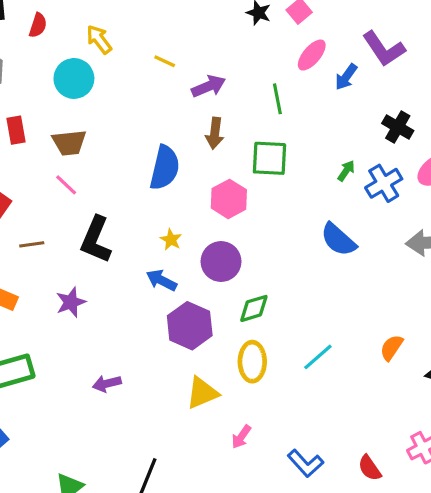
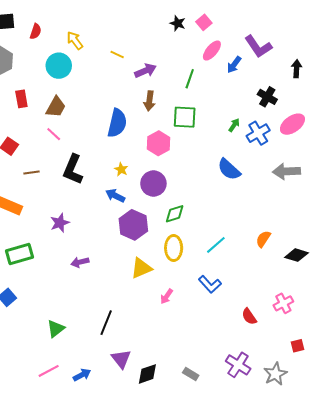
green line: (277, 99) -> (190, 79), turned 30
brown trapezoid: (69, 143) -> (56, 107), turned -55
purple star: (71, 302) -> (60, 223), moved
blue L-shape: (305, 463) -> (210, 284), moved

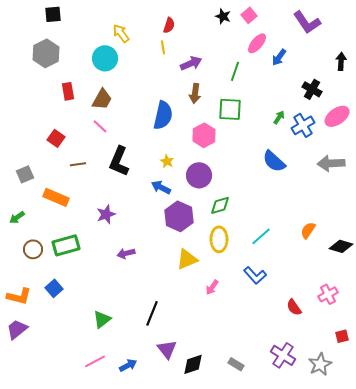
red semicircle: (36, 31) -> (169, 25), moved
purple L-shape: (258, 46) -> (307, 22), moved
yellow line: (117, 55) -> (163, 47), turned 56

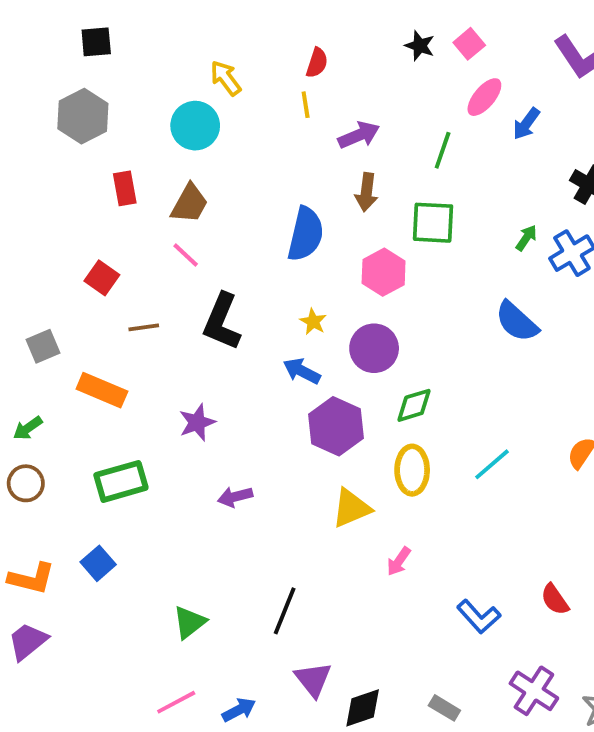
brown circle: (33, 249) -> (26, 483), moved
blue L-shape: (255, 275) -> (479, 617), moved

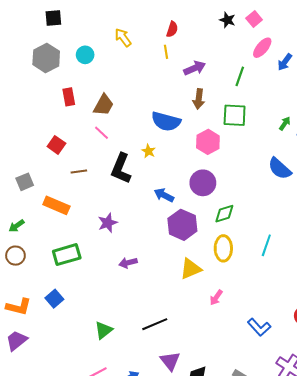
cyan circle: (195, 126) -> (85, 55), moved, size x0.7
blue semicircle: (306, 234) -> (166, 121), turned 92
yellow star: (313, 322) -> (149, 151), moved
cyan line: (492, 464) -> (266, 245), turned -30
black line: (285, 611) -> (155, 324), turned 45

